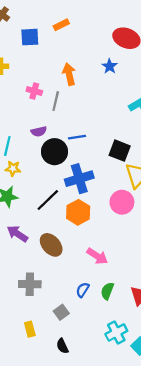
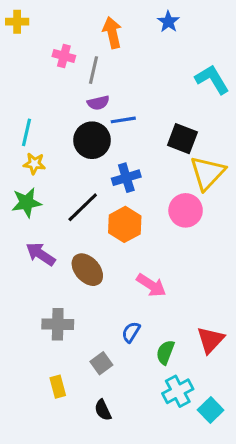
purple semicircle: (39, 131) -> (98, 103), moved
blue cross: (79, 179) -> (126, 178), size x0.7
green semicircle: (107, 291) -> (165, 352), moved

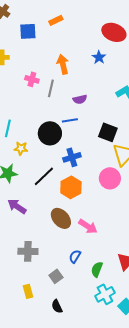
purple semicircle: (98, 103) -> (80, 99), moved
yellow star: (34, 164) -> (21, 148), moved
brown ellipse: (87, 270) -> (61, 218), moved

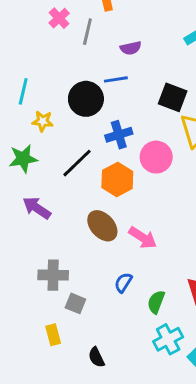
pink cross: (32, 79) -> (59, 18), turned 32
pink circle: (110, 178) -> (156, 157), moved
gray square: (56, 276) -> (75, 303), moved, turned -32

